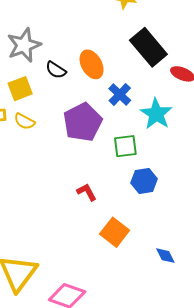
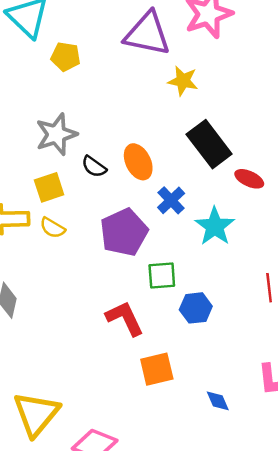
green square: (125, 146) -> (162, 276), moved
red L-shape: (87, 192) -> (125, 318), size x1.6
orange square: (115, 232) -> (157, 369), turned 36

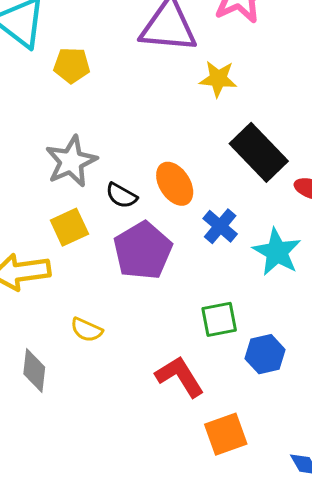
yellow semicircle: (53, 228) -> (87, 330), moved
purple pentagon: (124, 232) -> (143, 251), moved

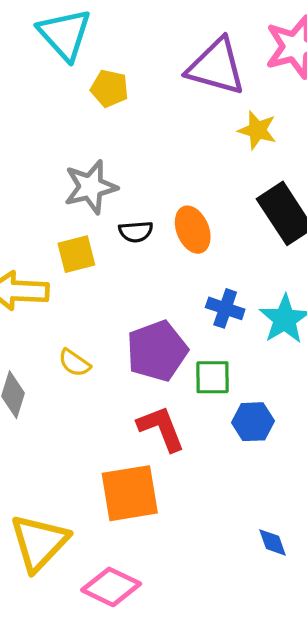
black semicircle: (121, 196) -> (136, 232), turned -44
blue cross: (220, 226) -> (225, 308), moved, turned -32
purple pentagon: (143, 251) -> (157, 351), moved
orange square: (226, 434) -> (130, 493), moved, size x1.4

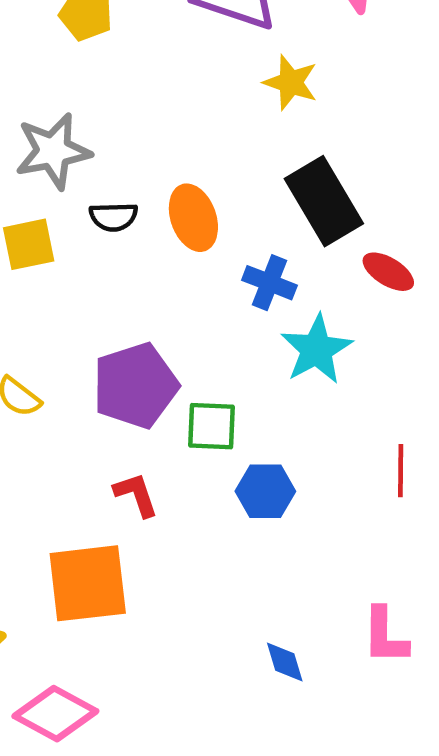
blue cross: (225, 308) -> (269, 283), moved
red L-shape: (161, 428) -> (136, 495), size x0.7

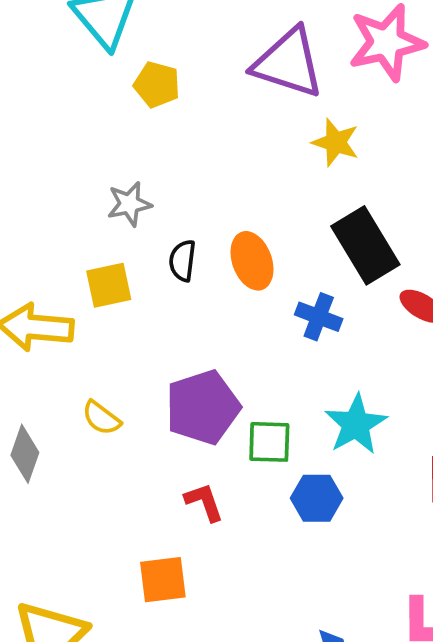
gray star: (53, 151) -> (129, 204), size x0.7
black semicircle: (113, 217) -> (182, 261), turned 99
cyan star: (317, 349) -> (356, 424), moved
orange square: (88, 583) -> (163, 580), size x0.7

